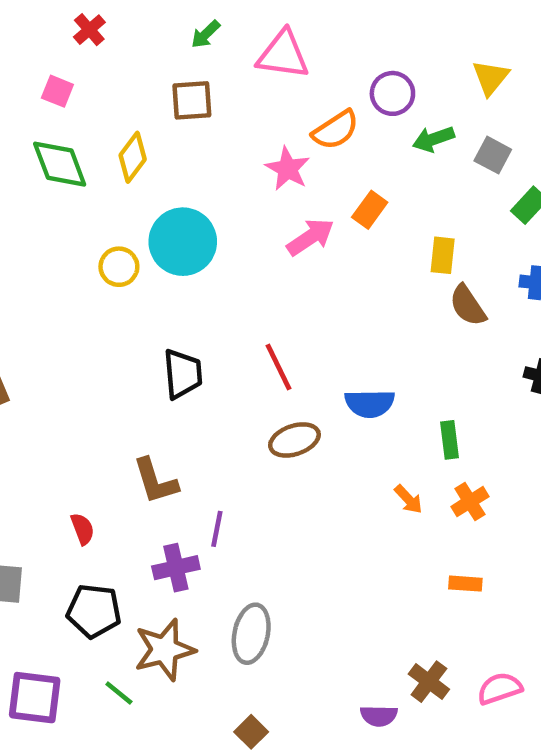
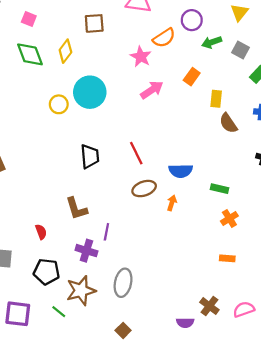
orange rectangle: (370, 210) -> (192, 77), moved
green rectangle: (449, 440) -> (219, 189), turned -70
orange arrow: (408, 499) -> (172, 203), moved, turned -120
purple cross: (176, 568) -> (86, 251), turned 30

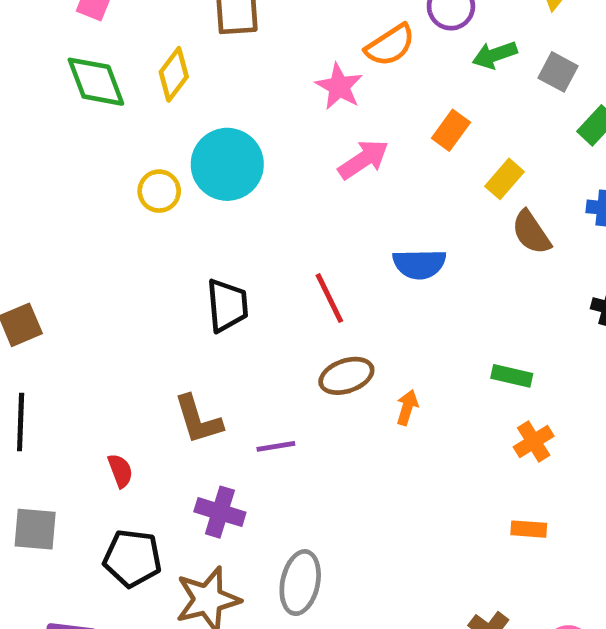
yellow rectangle: (216, 99) -> (504, 179), turned 35
blue semicircle: (181, 171) -> (419, 264), moved
purple line: (106, 232) -> (276, 446), moved, turned 70

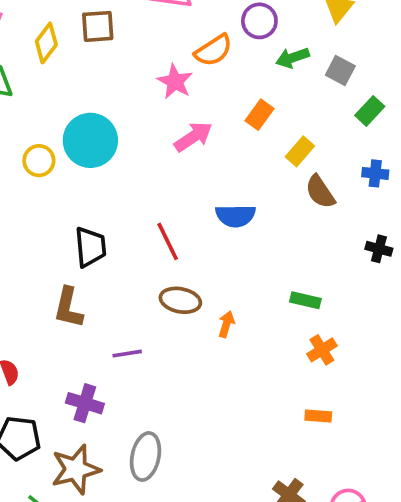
yellow diamond: (174, 74) -> (46, 43), moved
brown ellipse: (346, 376) -> (180, 300), turned 30
brown L-shape: (198, 420) -> (68, 308), moved, turned 30

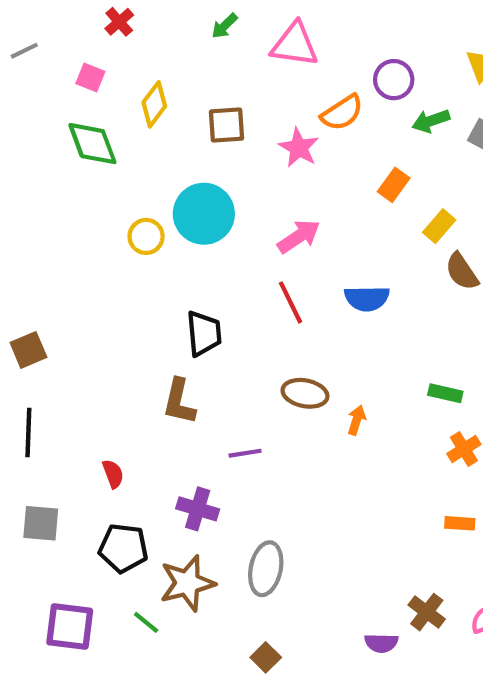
brown square: (98, 26) -> (227, 125), moved
pink arrow: (193, 137) -> (299, 236), moved
red line: (168, 241) -> (291, 302), moved

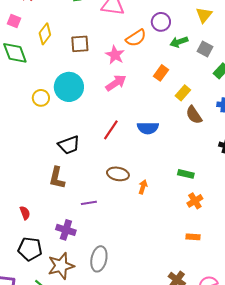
pink arrow: (299, 236) -> (116, 83), moved
red line: (291, 302) -> (111, 130), turned 60
black trapezoid: (204, 333) -> (69, 145), turned 75

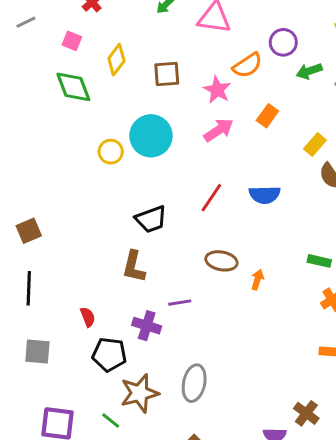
orange rectangle: (161, 73) -> (267, 116), moved
purple cross: (66, 230) -> (147, 326), moved
black pentagon: (30, 249) -> (109, 354), moved

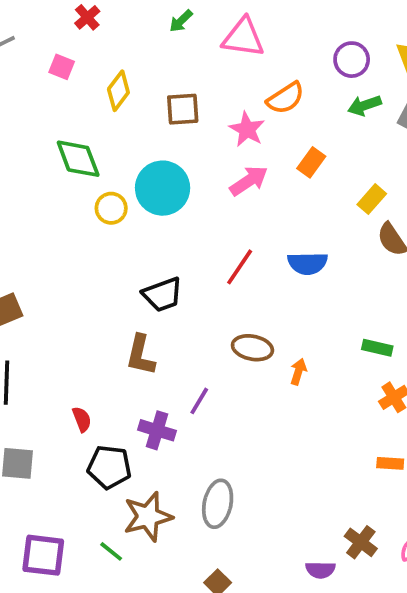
purple circle: (283, 42) -> (352, 60), moved
green diamond: (73, 87) -> (78, 159), moved
purple line: (180, 303) -> (199, 401), turned -50

